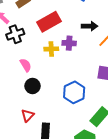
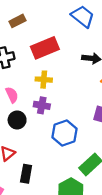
purple cross: (69, 43) -> (42, 105), moved

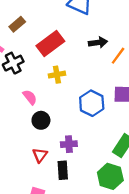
purple cross: (42, 105) -> (69, 144), moved
blue hexagon: (64, 133) -> (92, 103), moved

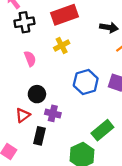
yellow cross: (57, 75) -> (62, 46), turned -35
black circle: (41, 120) -> (37, 94), moved

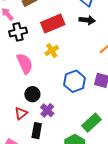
black arrow: (109, 27) -> (87, 20), moved
pink semicircle: (30, 59) -> (25, 64), size x1.5
purple cross: (53, 113) -> (47, 110), turned 32

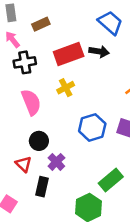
black arrow: (87, 20) -> (99, 52), moved
red triangle: (21, 113) -> (23, 164), turned -40

